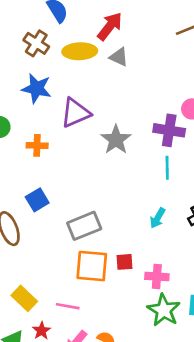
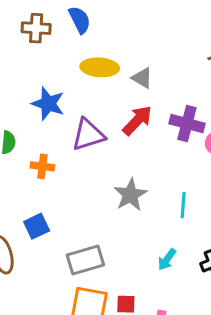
red arrow: (110, 26) -> (137, 120), moved
brown cross: (36, 43) -> (36, 28), moved, turned -35
purple cross: (169, 130) -> (187, 124), moved
gray star: (116, 140) -> (130, 195), moved

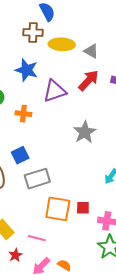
brown cross: (36, 28) -> (33, 32), moved
gray rectangle: (85, 260) -> (37, 179), moved

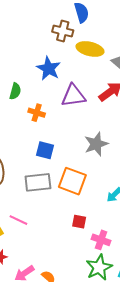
blue square: (20, 155) -> (45, 150), moved, turned 30
orange square: (58, 209) -> (72, 181), moved
pink line: (37, 238) -> (18, 220), moved

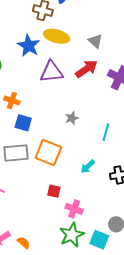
yellow ellipse: (90, 49) -> (57, 36), moved
orange cross: (37, 113) -> (12, 101), moved
gray star: (96, 144) -> (72, 118), size x0.6

